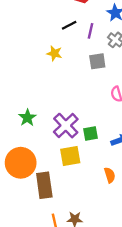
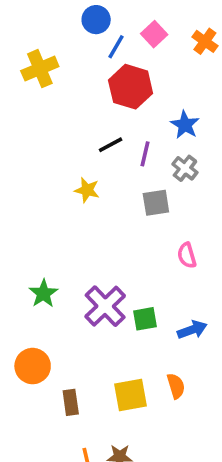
yellow square: (70, 156) -> (131, 395), moved
orange circle: (21, 163) -> (33, 366), size x0.7
brown rectangle: (44, 185) -> (71, 402), size x0.6

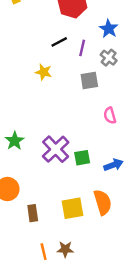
orange semicircle: (176, 386) -> (103, 202), size x1.5

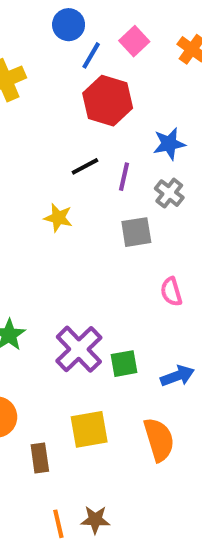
blue star: (109, 29) -> (169, 144), turned 30
yellow square: (72, 208) -> (89, 429), moved

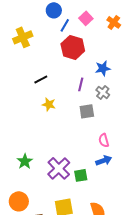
black line: (85, 166) -> (41, 79), moved
blue arrow: (177, 376) -> (104, 160), moved

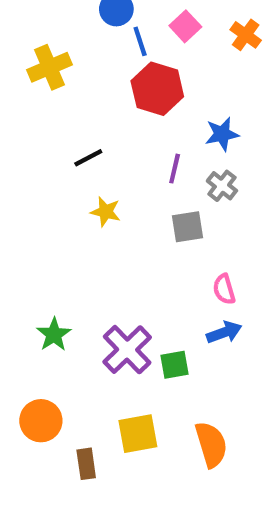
blue line: (65, 25) -> (140, 41), turned -48

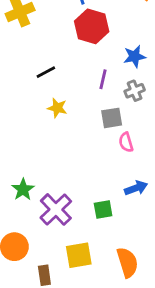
gray cross: (222, 186) -> (135, 91), turned 30
pink semicircle: (224, 289) -> (126, 142), moved
purple cross: (127, 350) -> (56, 209), moved

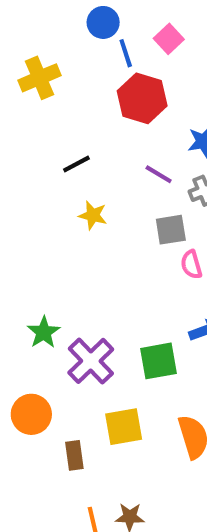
purple line: (103, 79) -> (159, 174), turned -72
green square: (103, 209) -> (159, 361), size x1.4

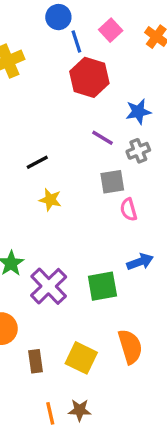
black line: (76, 164) -> (37, 162), moved
yellow star: (93, 215) -> (50, 200), moved
yellow square: (124, 427) -> (81, 358), moved, turned 36

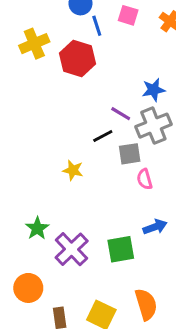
pink square: (111, 30) -> (128, 15), turned -30
red hexagon: (89, 77) -> (77, 59), moved
gray cross: (138, 151) -> (153, 126), size x1.6
black line: (37, 162) -> (103, 136), moved

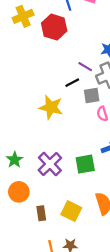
yellow star: (73, 170) -> (51, 107), size x1.6
green star: (37, 228) -> (15, 160), moved

